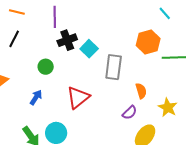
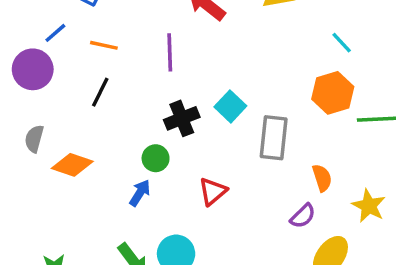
cyan line: (165, 13) -> (342, 43), moved
black cross: (67, 40) -> (182, 118), moved
green circle: (46, 67) -> (156, 158), moved
red triangle: (78, 97) -> (213, 191), size x0.7

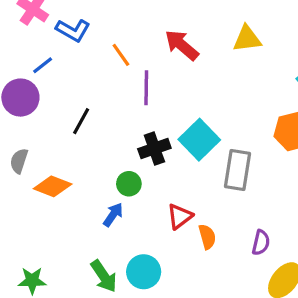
orange line: (104, 45) -> (121, 55), moved, turned 40
cyan square: (230, 106) -> (199, 140), size x1.4
orange semicircle: (322, 178) -> (207, 237), moved
purple semicircle: (303, 216) -> (261, 243), turned -35

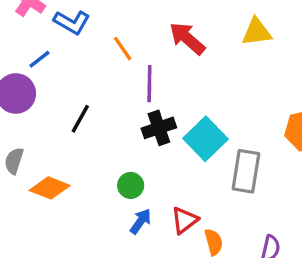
black cross: (154, 148) -> (159, 128), moved
blue arrow: (113, 215) -> (141, 221), moved

